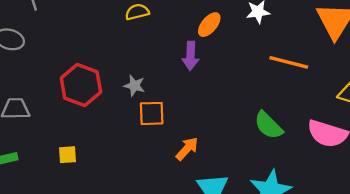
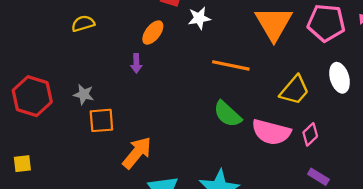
purple arrow: (191, 56) -> (136, 63), size x0.7
green semicircle: (268, 125) -> (227, 114), moved
orange arrow: (187, 149) -> (137, 153), size x1.4

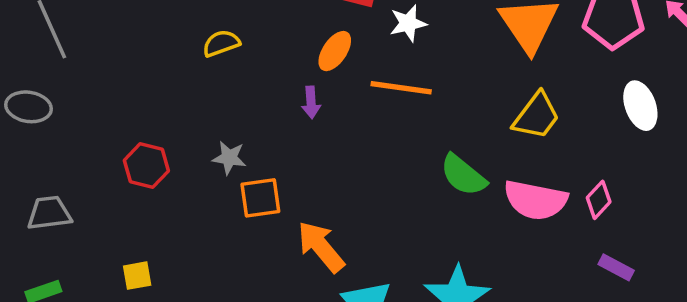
orange line: (231, 65) -> (401, 88), moved
yellow trapezoid: (295, 90) -> (536, 116), moved
red hexagon: (32, 96) -> (146, 166), size x0.7
orange arrow: (137, 153) -> (321, 247), turned -76

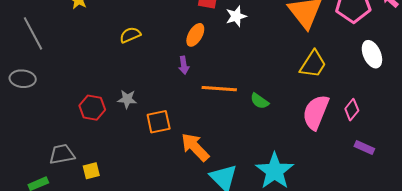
orange line: (401, 88) -> (219, 89), moved
gray star: (229, 158) -> (127, 99), moved
green semicircle: (463, 175) -> (259, 101), moved, size x0.7
pink semicircle: (536, 200) -> (316, 112), turned 105
gray trapezoid: (49, 213) -> (62, 154), moved

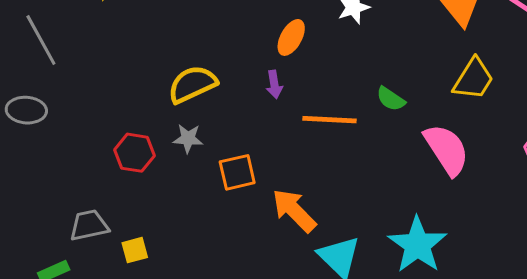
yellow semicircle: (130, 35) -> (192, 84), moved, size x1.5
green semicircle: (259, 101) -> (391, 99), moved
pink semicircle: (316, 112) -> (447, 150), moved, turned 126

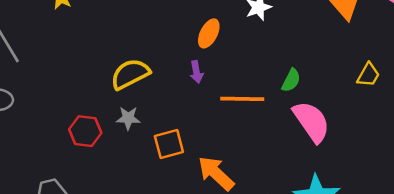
yellow trapezoid: (473, 79) -> (368, 75), moved, size x0.7
green semicircle: (391, 99) -> (291, 80), turned -95
pink semicircle: (447, 150) -> (311, 122), moved

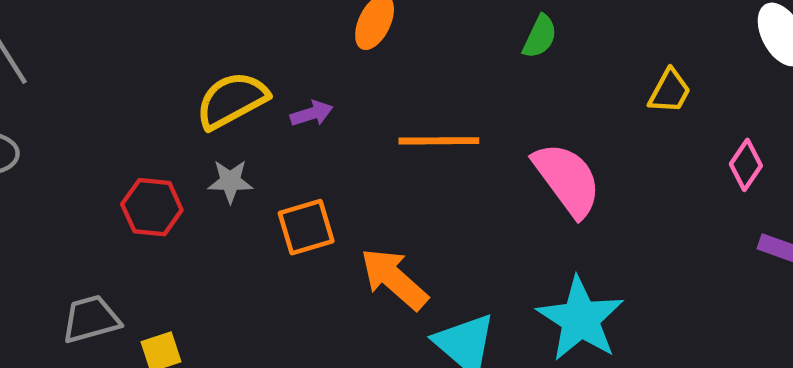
purple arrow: (196, 72) -> (312, 114), moved, turned -95
green semicircle: (291, 80) -> (540, 37), moved

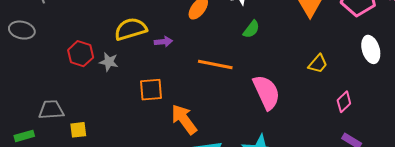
green semicircle: (540, 37) -> (251, 29), moved
gray star: (230, 181) -> (109, 62), moved
red hexagon: (152, 207) -> (81, 54), moved

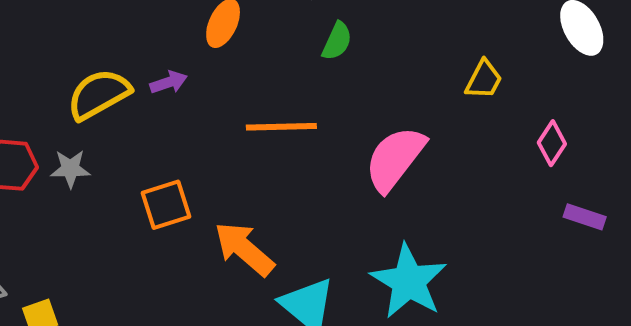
purple arrow: (163, 42) -> (169, 82), moved
pink semicircle: (266, 92) -> (395, 159), turned -105

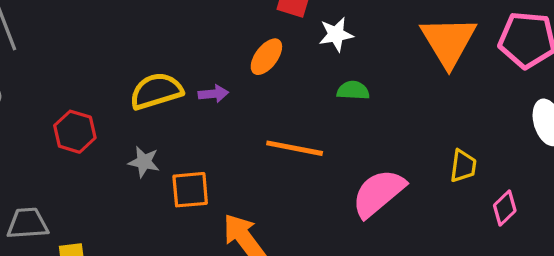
green semicircle: (337, 41) -> (353, 90), turned -124
yellow trapezoid: (484, 80) -> (463, 166), moved, turned -32
gray star: (70, 169) -> (144, 162), moved

